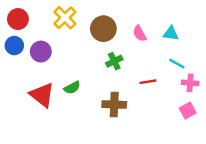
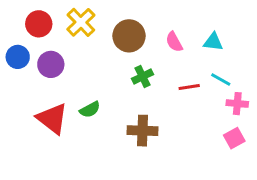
red circle: (18, 19) -> (39, 24), moved
red line: (148, 82) -> (189, 87), moved

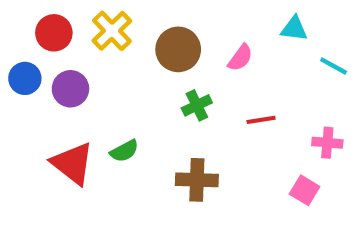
pink semicircle: (174, 42) -> (240, 58), turned -115
cyan triangle: (213, 42) -> (294, 29), moved
cyan line: (221, 79) -> (334, 66), moved
pink square: (234, 138) -> (305, 190), moved, turned -30

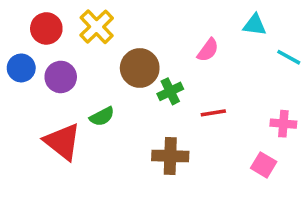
brown circle: (178, 49) -> (140, 68), moved
red line: (261, 120) -> (213, 113), moved
green semicircle: (124, 151) -> (102, 116), moved

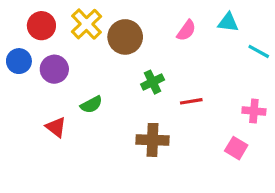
pink semicircle: (208, 50) -> (186, 30), moved
brown circle: (140, 68) -> (125, 37), moved
red triangle: (62, 142) -> (56, 127), size x0.6

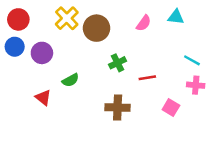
red circle: (41, 26) -> (18, 19), moved
cyan line: (259, 51) -> (192, 60), moved
pink square: (236, 148) -> (171, 107), moved

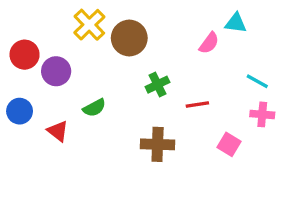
red circle: (18, 19) -> (25, 55), moved
pink semicircle: (144, 23) -> (209, 43), moved
blue circle: (15, 47) -> (20, 111), moved

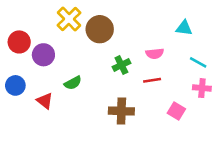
cyan triangle: (236, 23) -> (184, 28), moved
pink semicircle: (209, 43) -> (155, 53), moved, turned 48

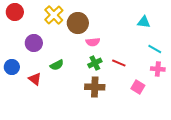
red circle: (19, 42) -> (15, 12), moved
pink semicircle: (155, 53) -> (93, 42), moved
green cross: (121, 65) -> (95, 63), moved
red line: (152, 80) -> (119, 63), turned 32

